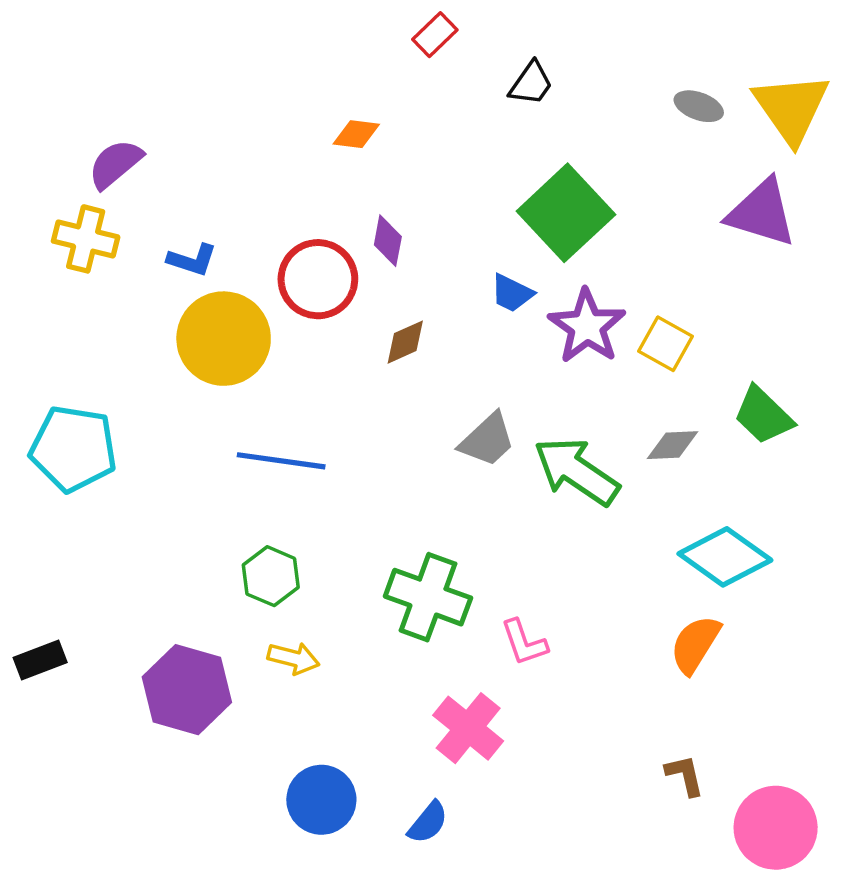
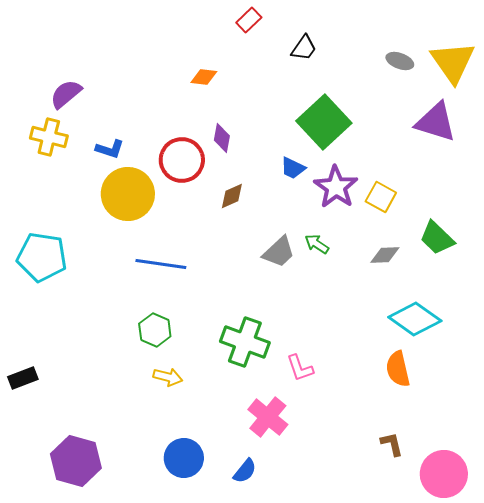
green arrow: (576, 471) -> (317, 244), moved, size x0.5
orange semicircle: (695, 644) -> (398, 369), turned -45
purple hexagon: (187, 690) -> (76, 461), moved

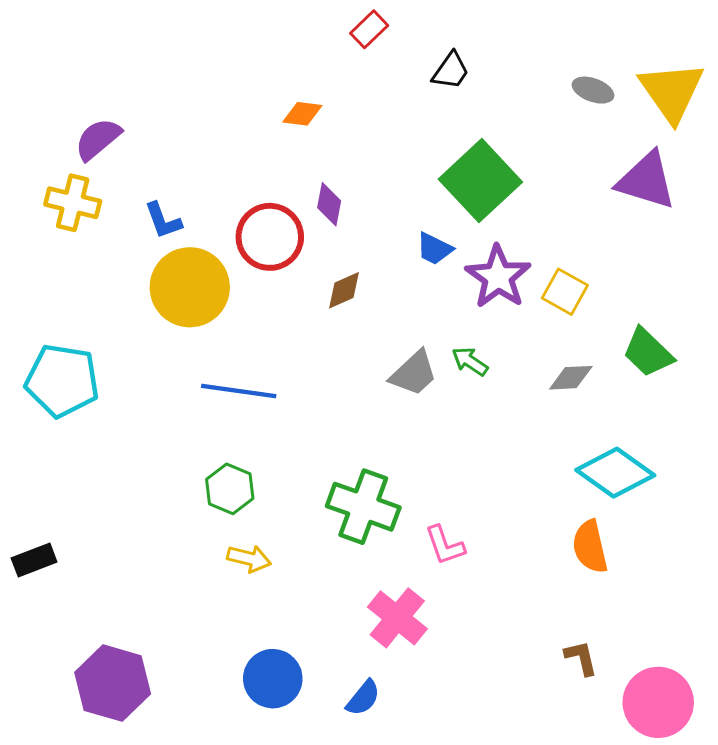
blue L-shape: (110, 149) -> (163, 221), turned 52

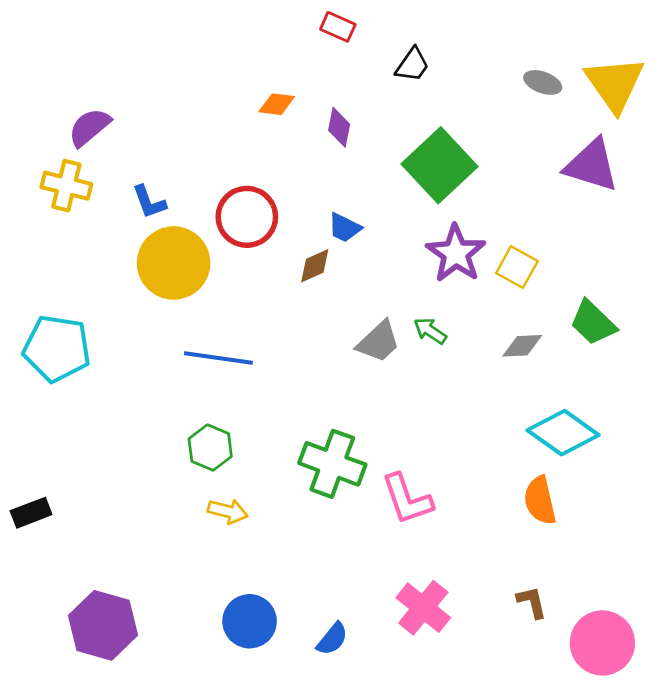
red rectangle: (369, 29) -> (338, 27), turned 68
purple diamond: (329, 204) -> (339, 127), moved
blue trapezoid: (434, 249) -> (345, 228), moved
pink L-shape: (445, 545) -> (407, 499), size x1.4
pink cross: (397, 618) -> (423, 608), moved

